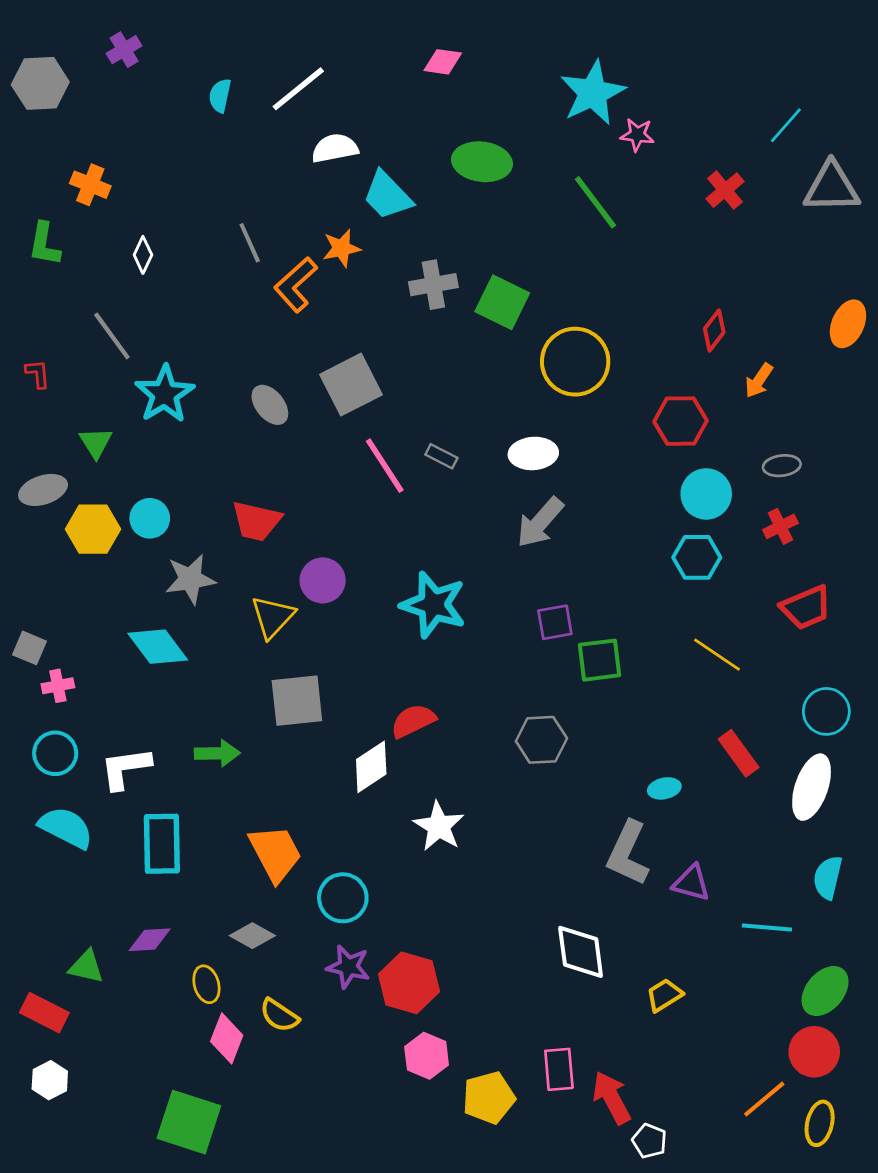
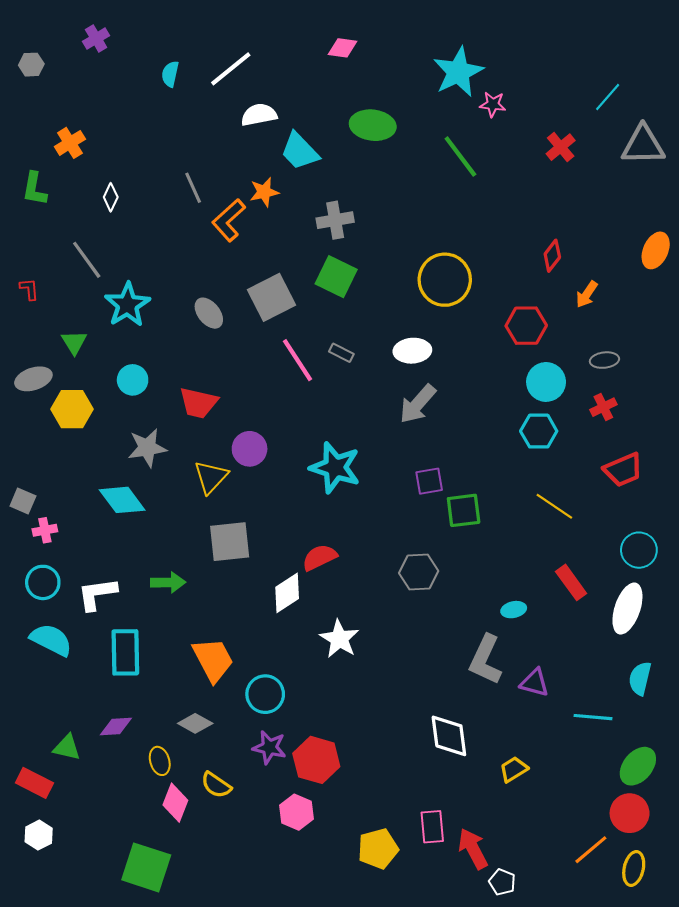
gray hexagon: (40, 83) -> (31, 65), size x0.6
orange cross: (90, 185) -> (70, 143), turned 36
green square: (502, 302) -> (336, 277), moved
cyan circle: (150, 518) -> (133, 380), moved
pink hexagon: (427, 1056) -> (296, 812), moved

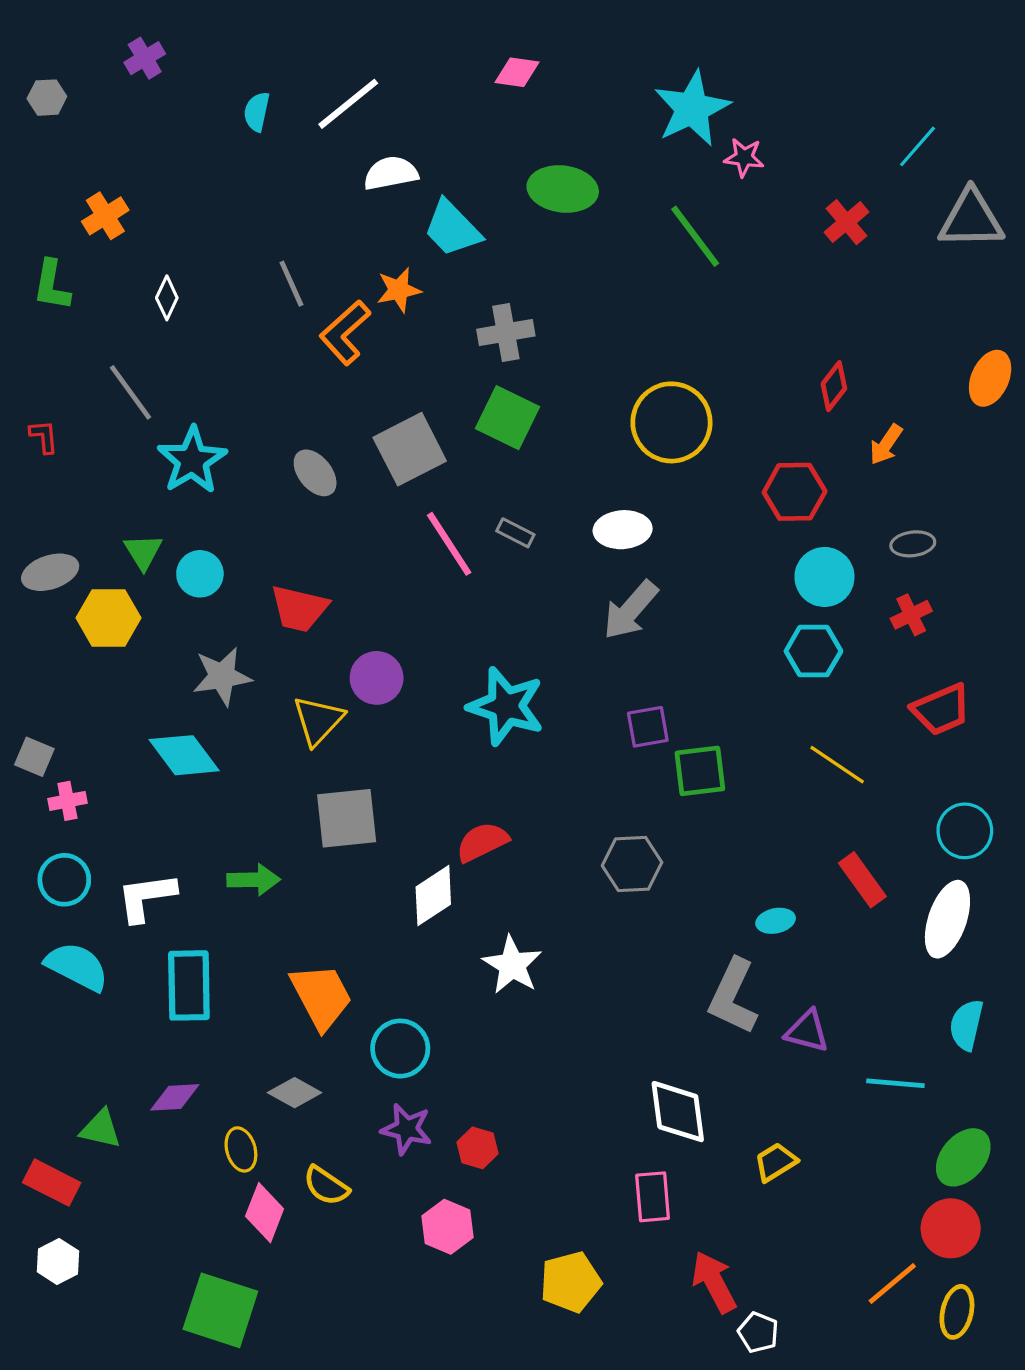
green triangle: (74, 342) -> (143, 552), moved
red hexagon: (316, 760) -> (478, 1148), size x0.6
pink rectangle: (432, 827) -> (653, 1197), moved

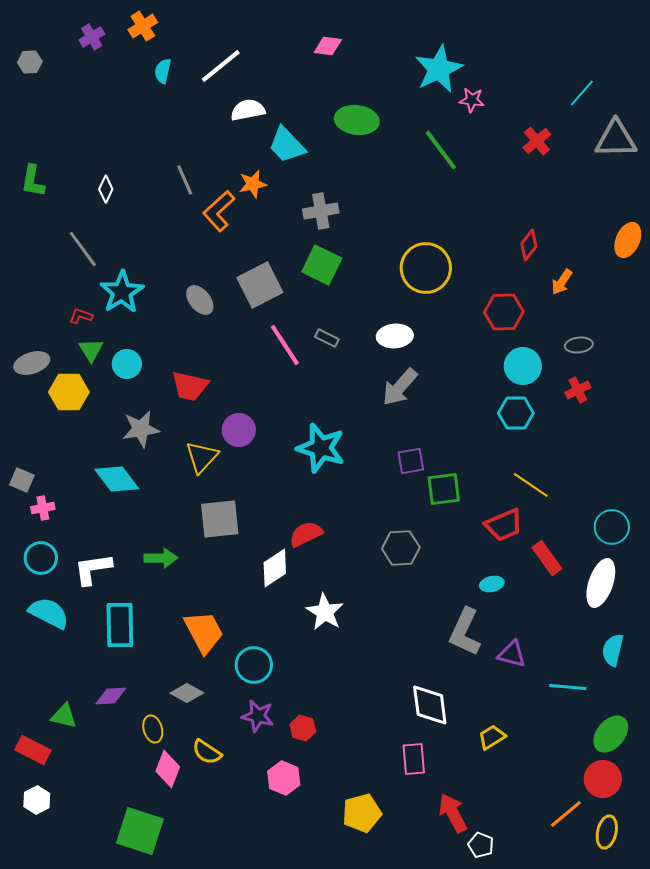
orange cross: (105, 216) -> (143, 26), moved
red L-shape: (44, 437) -> (81, 316), moved, turned -65
red trapezoid: (941, 709) -> (504, 525), moved

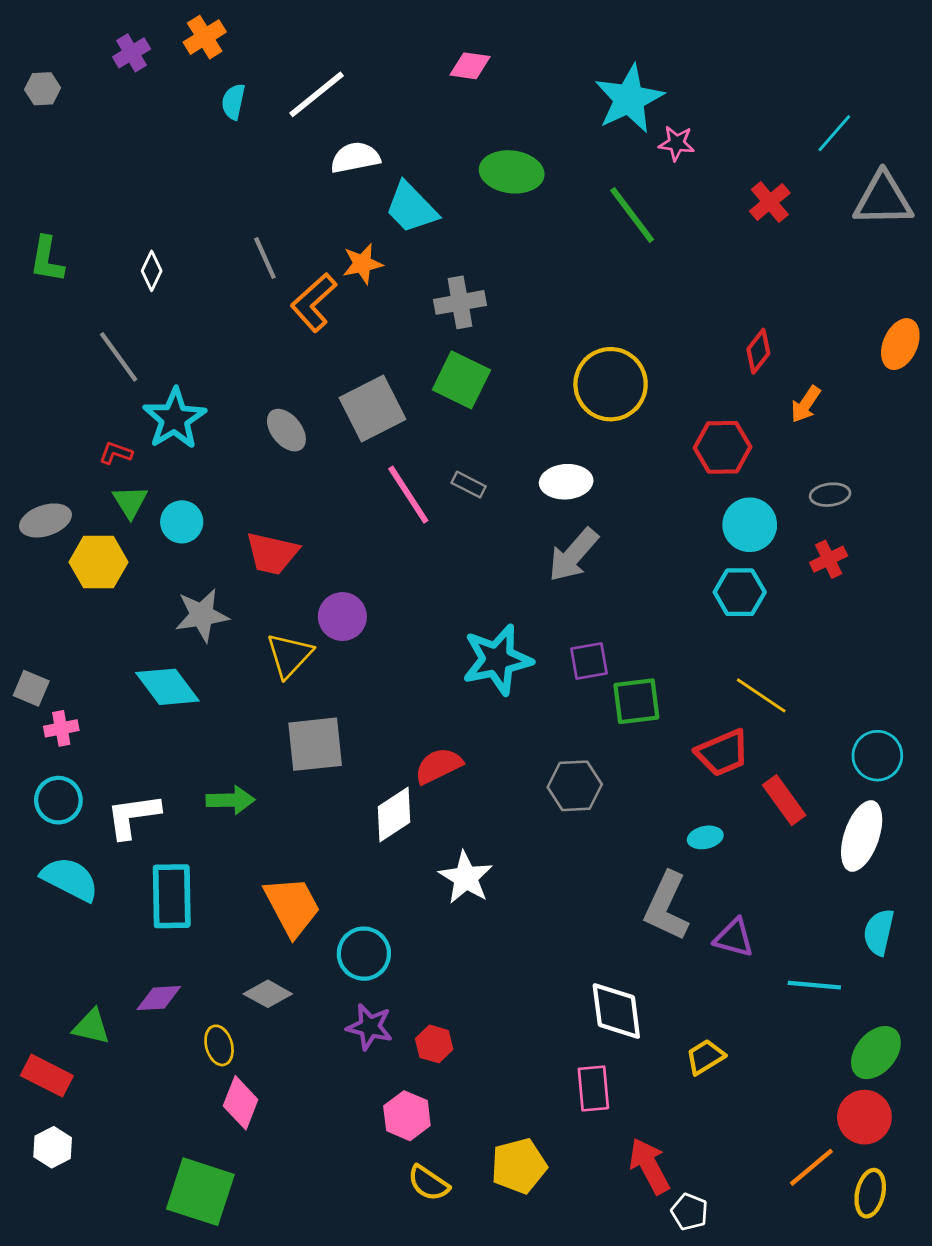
cyan star: (321, 448) -> (497, 660), moved, turned -30
yellow semicircle: (207, 752) -> (428, 1183), moved

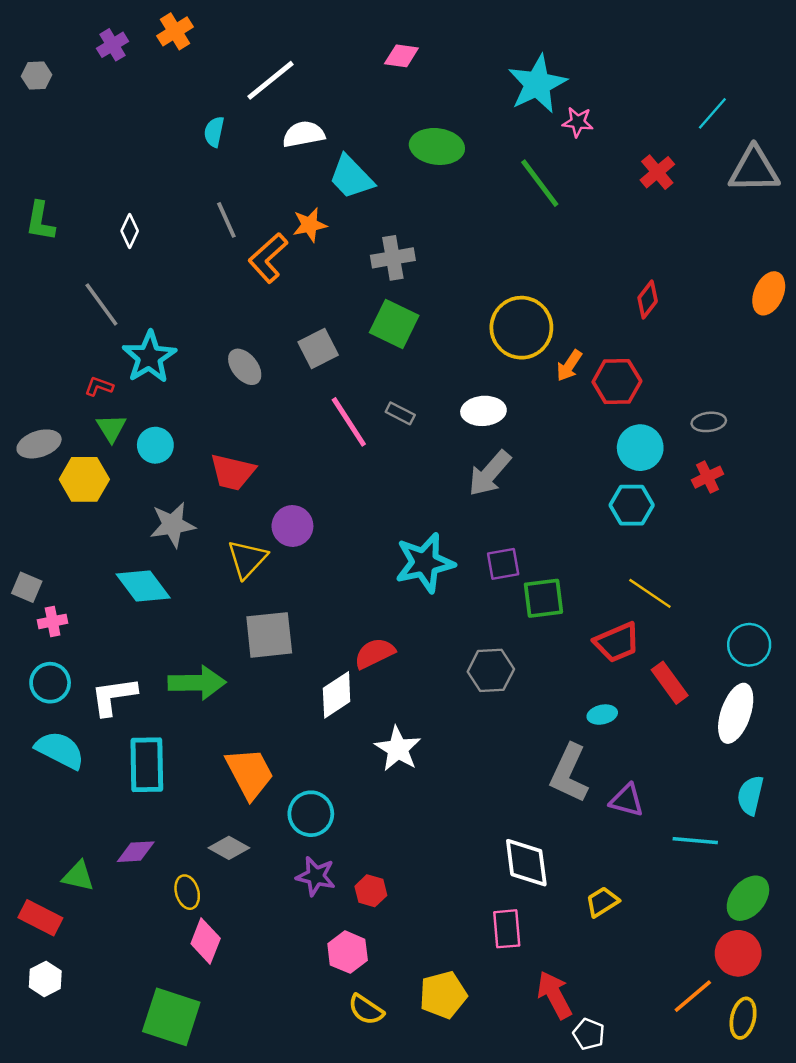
cyan semicircle: (233, 102) -> (214, 132), moved
orange arrow: (806, 404) -> (569, 366), moved
gray square: (372, 409) -> (318, 348), size x0.7
green arrow: (231, 800) -> (197, 683), size x1.4

